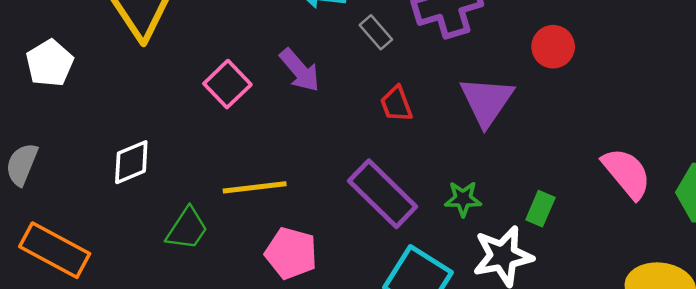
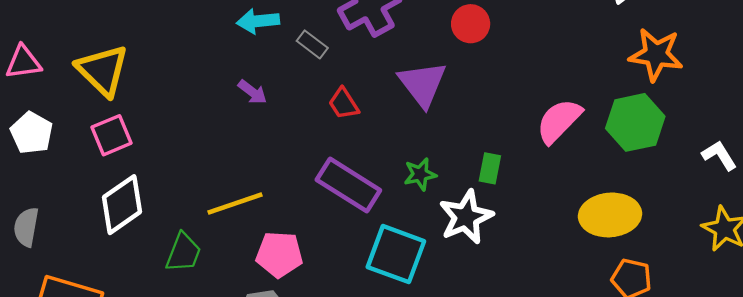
purple arrow: (300, 70) -> (252, 92), size x0.7
pink square: (227, 84) -> (111, 135), moved, turned 33
white diamond: (131, 162) -> (122, 205), size x1.4
pink semicircle: (627, 173) -> (559, 121), turned -84

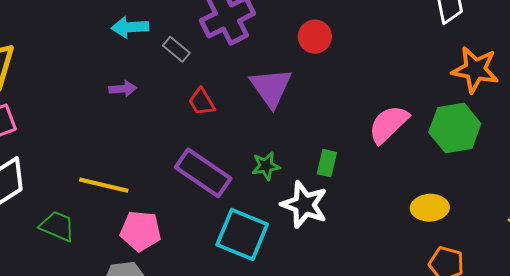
purple arrow: (252, 92) -> (123, 89), turned -44
yellow line: (235, 203) -> (104, 185), turned 30
yellow ellipse: (610, 215) -> (430, 208), size x0.7
white star: (466, 217) -> (304, 205), turned -30
green trapezoid: (183, 253) -> (57, 226), turned -90

